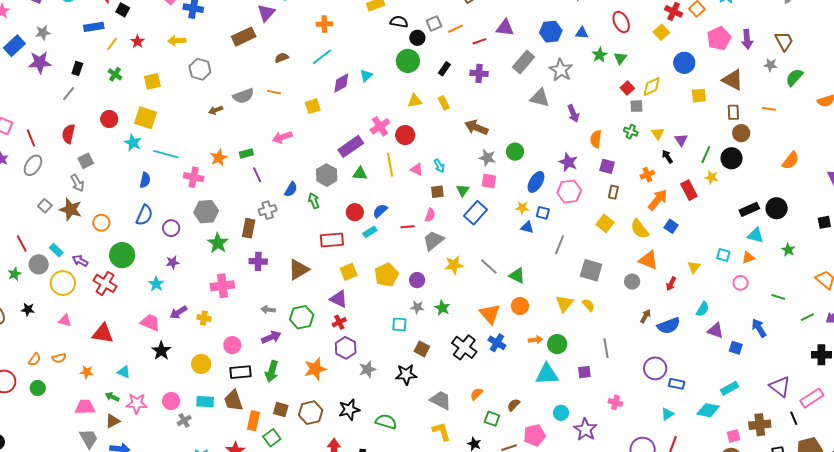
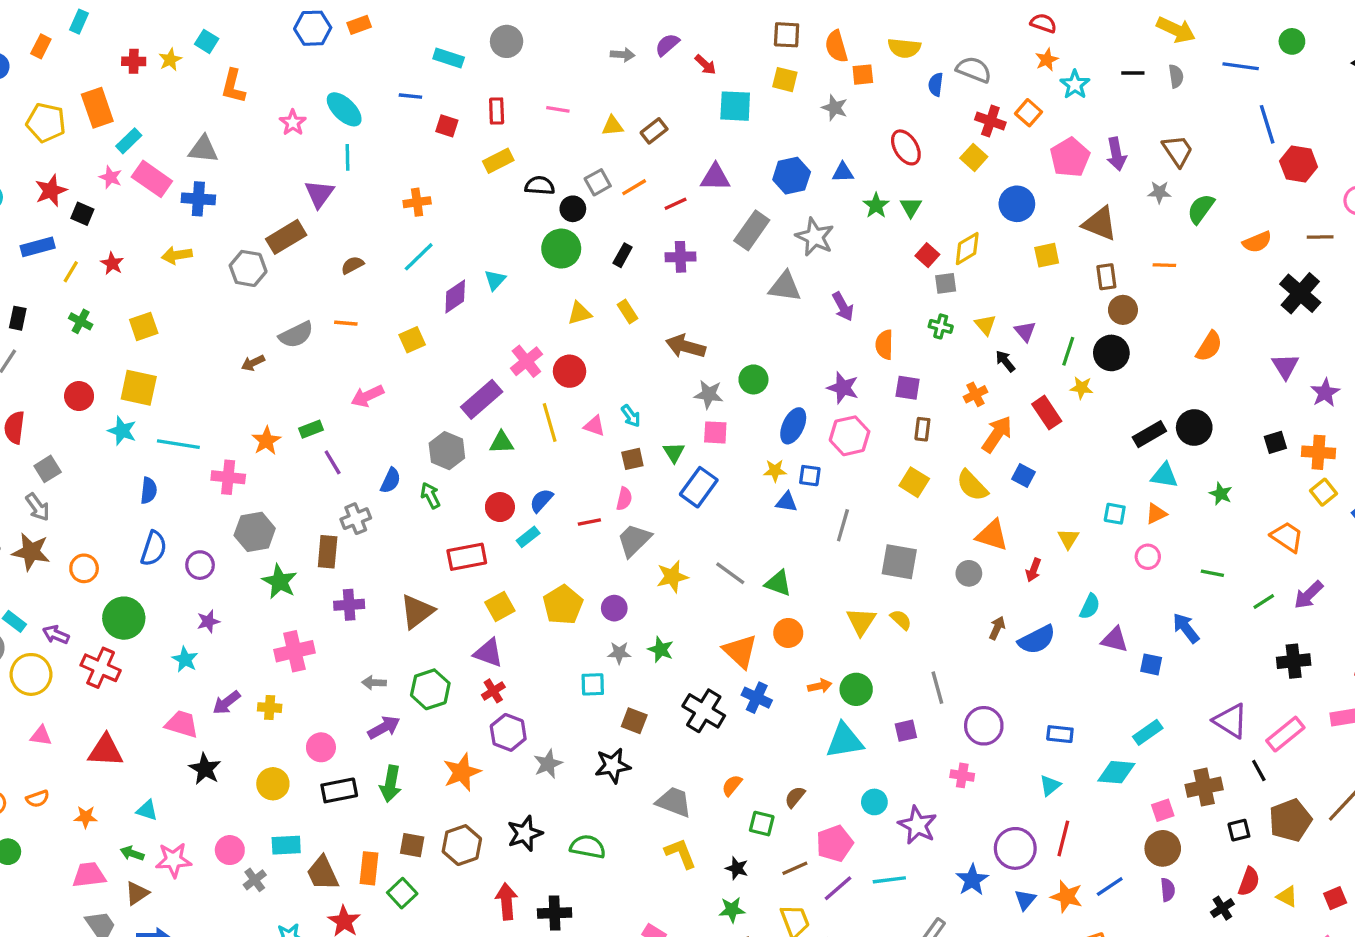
gray hexagon: (200, 69) -> (248, 268), moved
purple circle: (655, 368) -> (984, 726), moved
brown trapezoid: (233, 401) -> (323, 873), moved

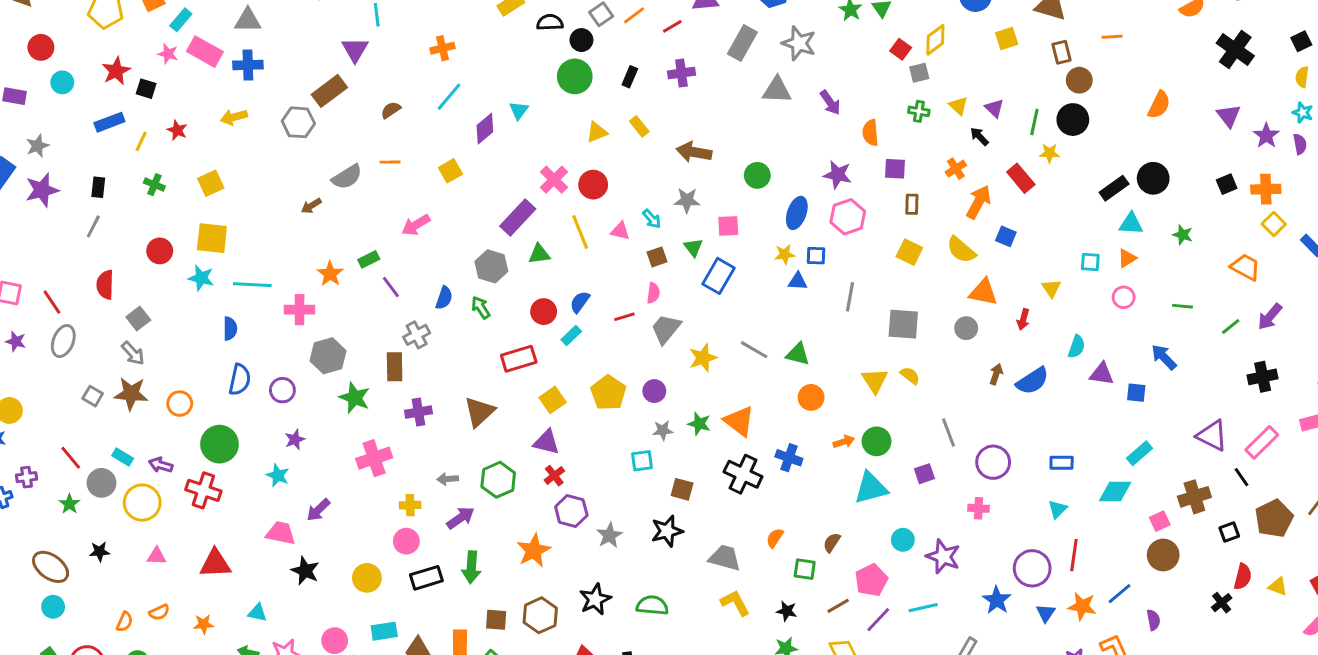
gray star: (709, 394) -> (687, 200), moved
orange triangle: (740, 651) -> (739, 421), moved
yellow cross: (270, 708) -> (410, 505), moved
purple semicircle: (1168, 890) -> (1153, 620), moved

